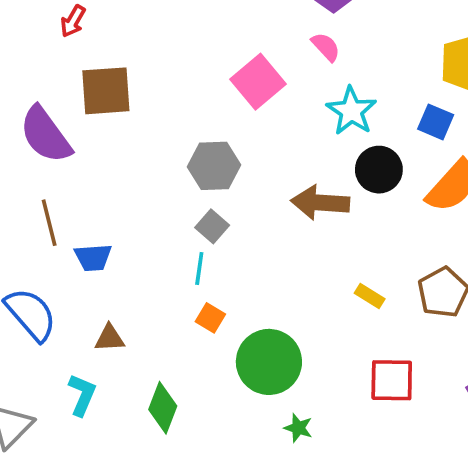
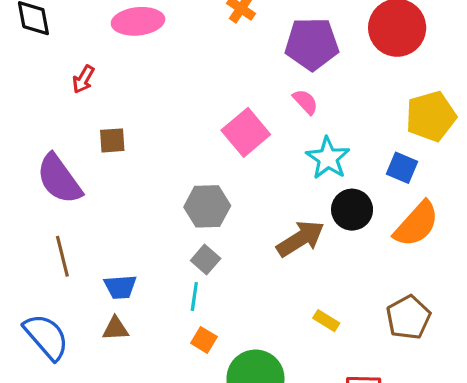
brown square: (106, 91) -> (112, 140), size x0.6
brown arrow: (320, 203) -> (301, 239), turned 144
blue trapezoid: (93, 258) -> (120, 287), moved
yellow rectangle: (370, 296) -> (326, 321), moved
brown triangle: (110, 338) -> (115, 329), moved

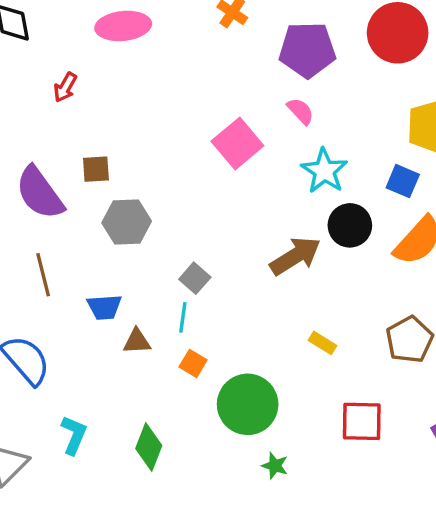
brown square: (112, 140) -> (96, 169), moved
gray hexagon: (207, 206) -> (127, 222), moved
brown triangle: (115, 329) -> (137, 341), moved

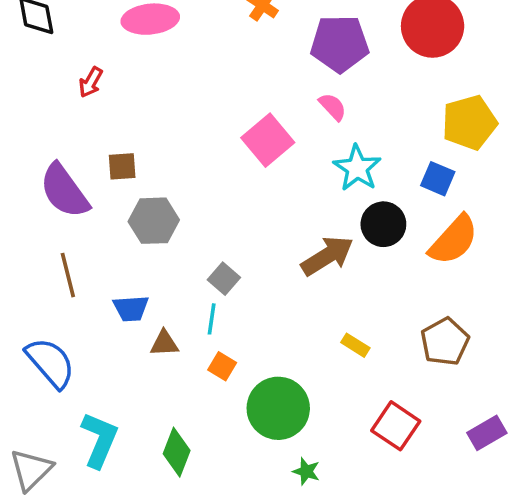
red square: (362, 421) -> (396, 426), turned 33
cyan L-shape: (74, 435) -> (99, 440), size x1.4

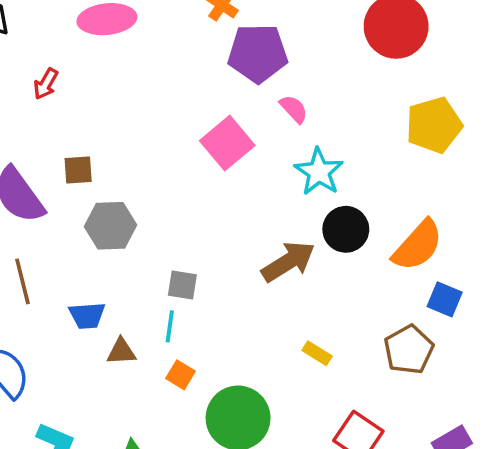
purple pentagon: (340, 44) -> (258, 53), moved
blue square: (438, 179) -> (445, 299), moved
gray square: (224, 279) -> (182, 285), turned -32

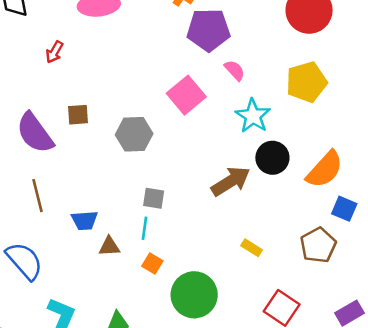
yellow pentagon: (434, 125) -> (306, 82), moved
gray hexagon: (110, 226) -> (134, 134), moved

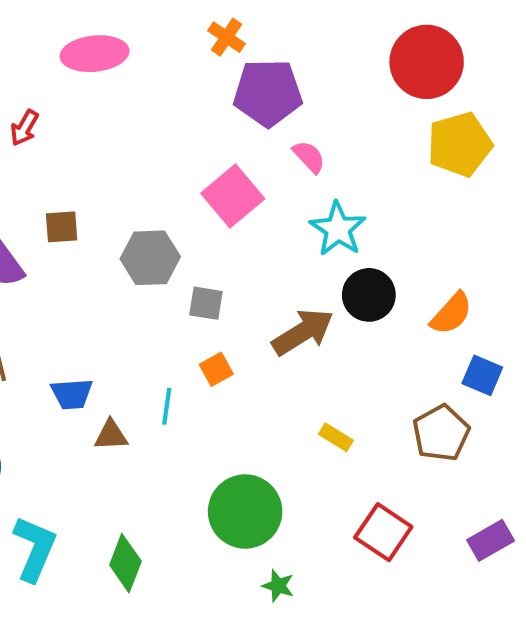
yellow pentagon: (306, 82) -> (460, 144), moved
orange semicircle: (325, 169) -> (451, 313), size x0.7
gray square: (154, 198) -> (206, 303), moved
orange square: (152, 263) -> (216, 369), moved, turned 30

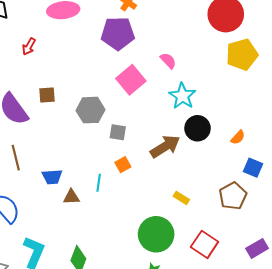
purple pentagon: (268, 93) -> (118, 33), moved
orange semicircle: (451, 313) -> (238, 137), size x0.7
green circle: (245, 511) -> (156, 234), moved

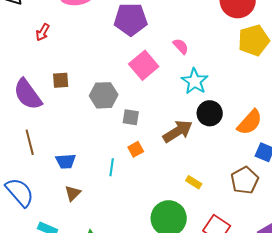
orange semicircle: (238, 137) -> (250, 122), size x1.8
brown triangle: (71, 197) -> (73, 193), moved, turned -42

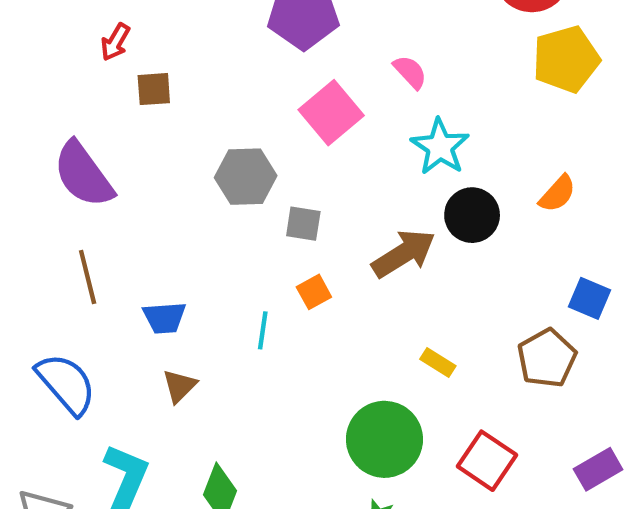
brown square: (61, 80) -> (154, 89), moved
orange semicircle: (250, 122) -> (557, 194), moved, size x0.7

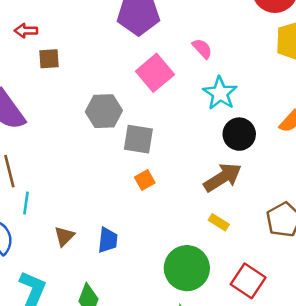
red arrow: (115, 42) -> (26, 31), turned 60
gray square: (303, 224) -> (138, 139), size x1.4
brown arrow: (404, 254) -> (223, 177), moved
blue trapezoid: (164, 318) -> (108, 240), moved, turned -80
cyan line: (263, 330) -> (26, 203), moved

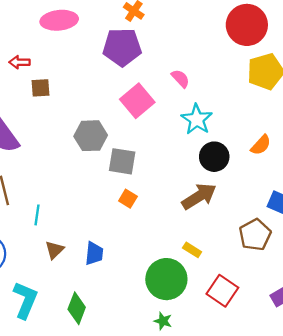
orange square: (145, 180) -> (128, 199), turned -30
cyan line: (26, 203) -> (37, 215), moved
yellow rectangle: (219, 222) -> (192, 250), moved

